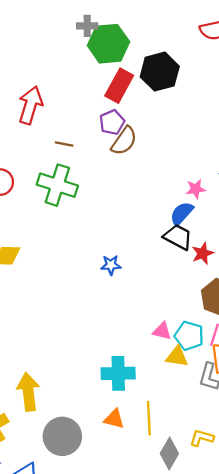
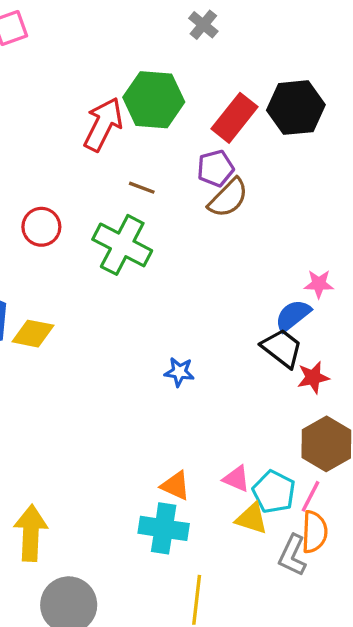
gray cross: (87, 26) -> (203, 25), turned 30
green hexagon: (108, 44) -> (154, 100), moved
orange triangle: (114, 419) -> (175, 486), moved

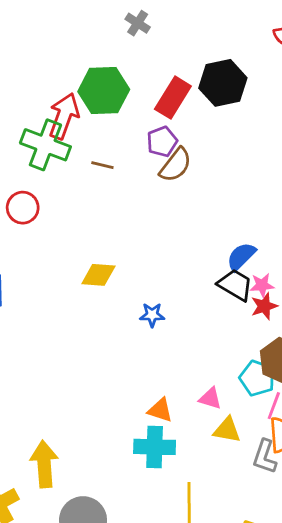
green cross: (122, 245) -> (45, 145), moved
pink star: (319, 284) -> (262, 285), moved
yellow diamond: (33, 334) -> (98, 275), moved
cyan pentagon: (274, 492) -> (257, 378), moved

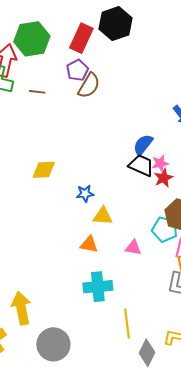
orange triangle: (160, 410) -> (89, 245), moved
yellow triangle: (227, 430) -> (103, 216), moved

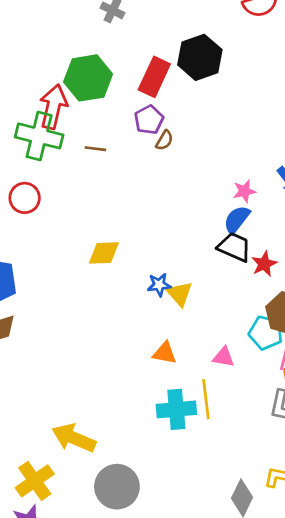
brown semicircle: (89, 86) -> (164, 140), size x0.6
pink star: (160, 163) -> (244, 191), moved
yellow triangle: (103, 216) -> (180, 294), moved, turned 45
yellow arrow: (21, 308) -> (74, 438), turned -56
yellow line: (127, 324) -> (206, 399), moved

